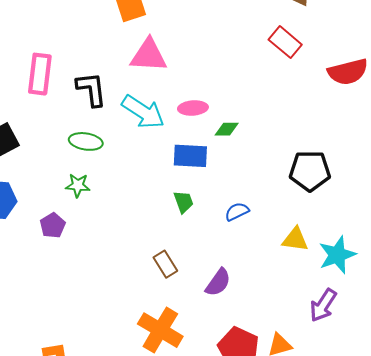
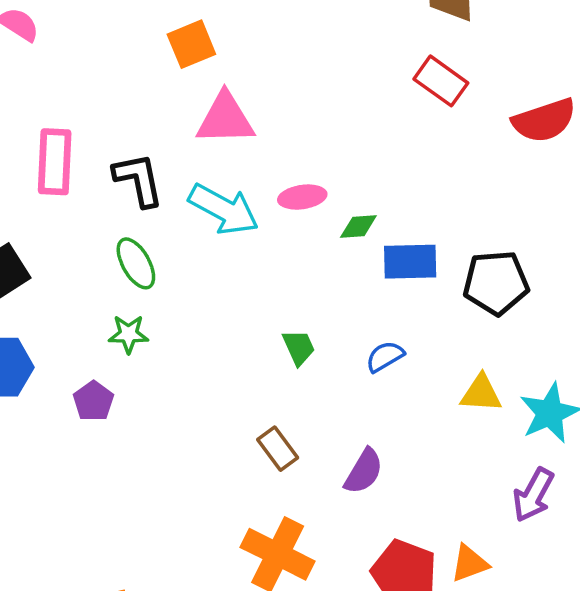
green ellipse: (86, 141) -> (136, 263), turned 56
blue rectangle: (190, 156) -> (410, 262), moved

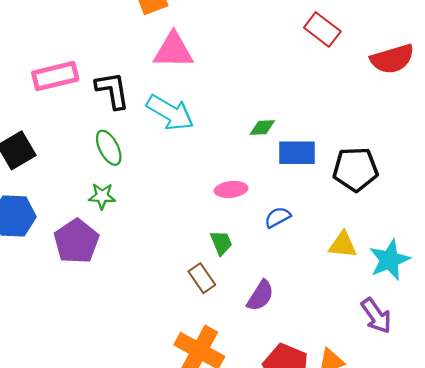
pink rectangle: (55, 162) -> (55, 76), turned 72
pink ellipse: (302, 197) -> (231, 189), moved
green trapezoid: (299, 347) -> (221, 243), moved
purple pentagon: (93, 401) -> (76, 241), size x1.6
purple arrow: (533, 495) -> (376, 316), turned -66

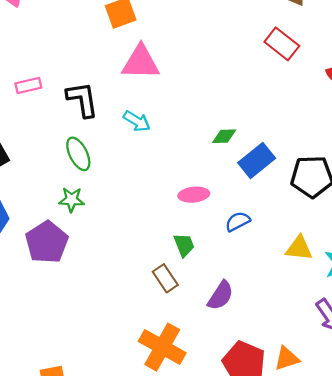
pink rectangle: (55, 76) -> (28, 85), size x0.6
cyan arrow: (170, 113) -> (137, 121), size x0.6
blue rectangle: (297, 153) -> (257, 161), turned -40

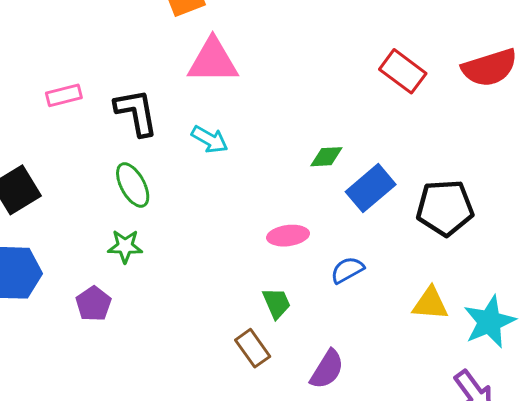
red rectangle: (282, 44) -> (403, 71), moved
purple pentagon: (47, 242) -> (93, 304), size x0.6

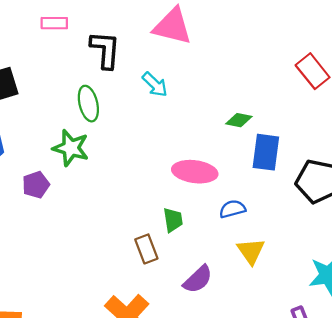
blue rectangle: (371, 188) -> (266, 152), turned -57
pink ellipse: (288, 236) -> (195, 172), size x1.4
green star: (125, 246) -> (71, 148), size x1.4
yellow triangle: (430, 304) -> (251, 251), moved, turned 36

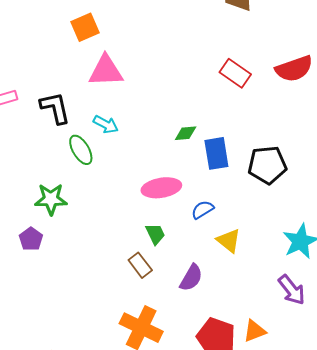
green ellipse: (88, 104) -> (81, 150), moved

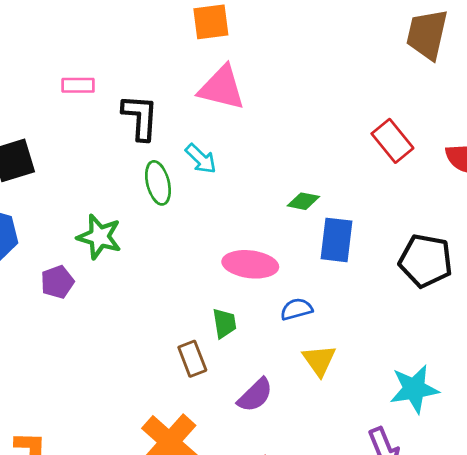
black pentagon: (267, 165) -> (426, 261), moved

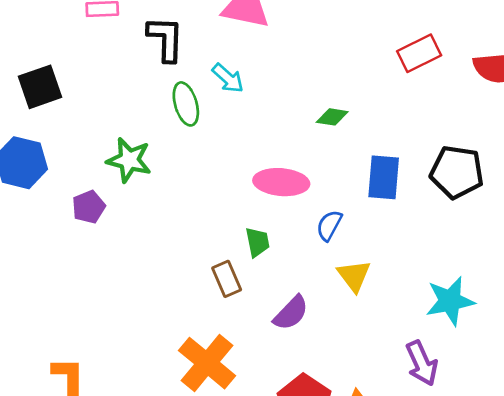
red rectangle: (392, 141) -> (419, 53), turned -75
blue rectangle: (337, 240) -> (384, 177), moved
blue semicircle: (296, 309) -> (329, 225), turned -44

